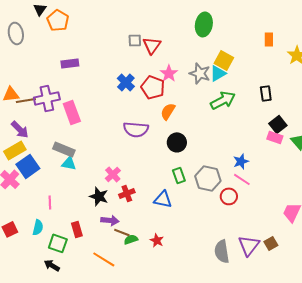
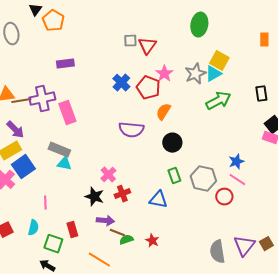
gray star: (200, 73) -> (195, 74), turned 30

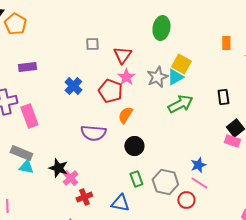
red triangle: (147, 46) -> (122, 55), moved
blue cross: (121, 83) -> (73, 86), moved
black star: (94, 197) -> (58, 168), moved

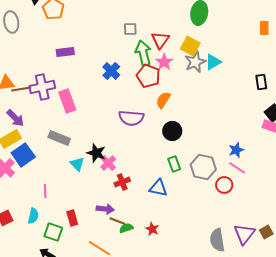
yellow square: (181, 64) -> (190, 46), moved
green arrow: (180, 104) -> (143, 53), moved, turned -75
cyan triangle: (26, 167) -> (77, 164), moved, turned 35

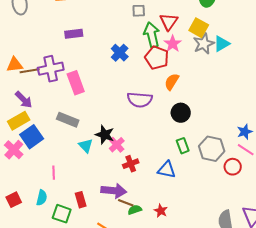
purple arrow: (105, 209) -> (114, 191), size x1.4

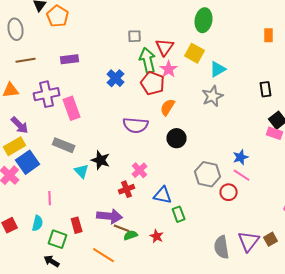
gray star: (204, 44) -> (213, 96), moved
brown line: (30, 71) -> (26, 60), moved
pink cross: (117, 145) -> (140, 170), moved
green rectangle: (183, 146) -> (179, 214), moved

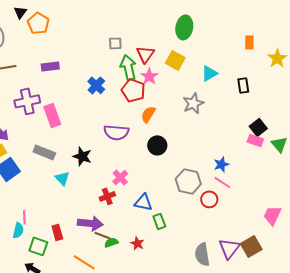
cyan triangle: (218, 69) -> (209, 73), moved
black rectangle: (266, 89) -> (243, 85), moved
black star: (101, 160) -> (82, 156), moved
pink line: (50, 198) -> (24, 217), moved
brown square: (271, 239) -> (251, 246), size x1.5

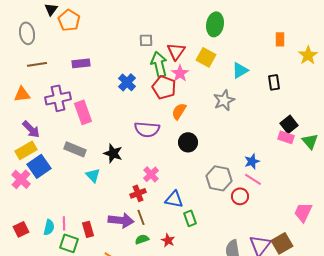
pink line: (24, 217) -> (64, 223), moved
brown line: (102, 235) -> (141, 217), moved, turned 49

